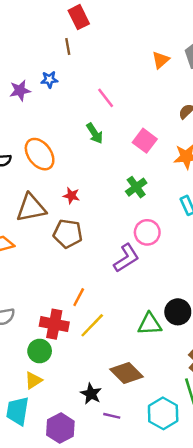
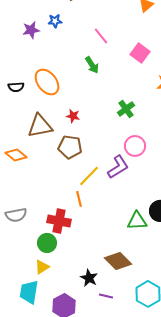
pink square: (145, 141) -> (140, 53), moved
orange line: (79, 297) -> (79, 199), turned -42
yellow line: (92, 325) -> (89, 176), moved

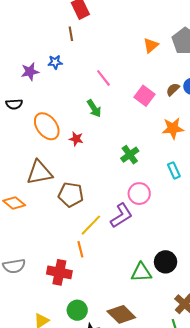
black semicircle: (16, 87) -> (14, 104), moved
red star: (73, 116) -> (76, 139), moved
green circle: (47, 243) -> (77, 310), moved

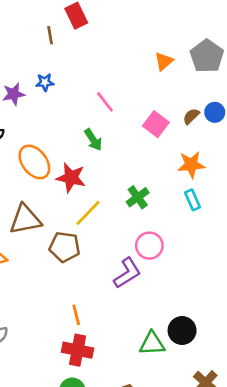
brown line: (71, 34) -> (50, 35), moved
red star: (76, 139) -> (71, 178), size x1.6
cyan rectangle: (174, 170) -> (193, 200), moved
yellow line: (91, 225) -> (88, 213), moved
red cross: (59, 272) -> (78, 350), moved

